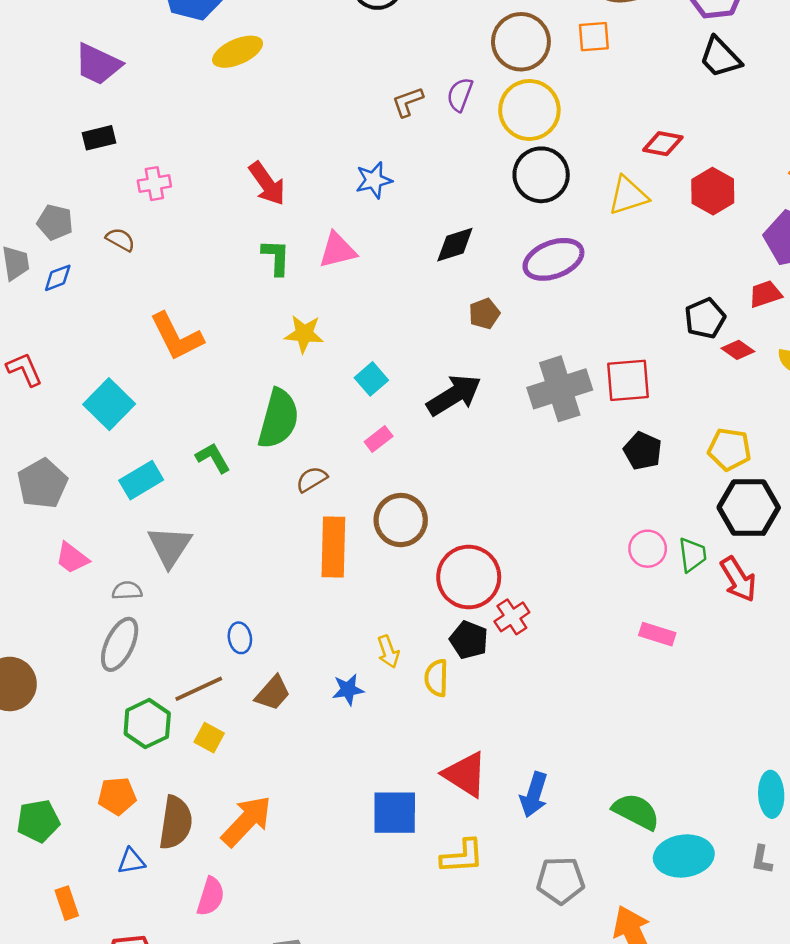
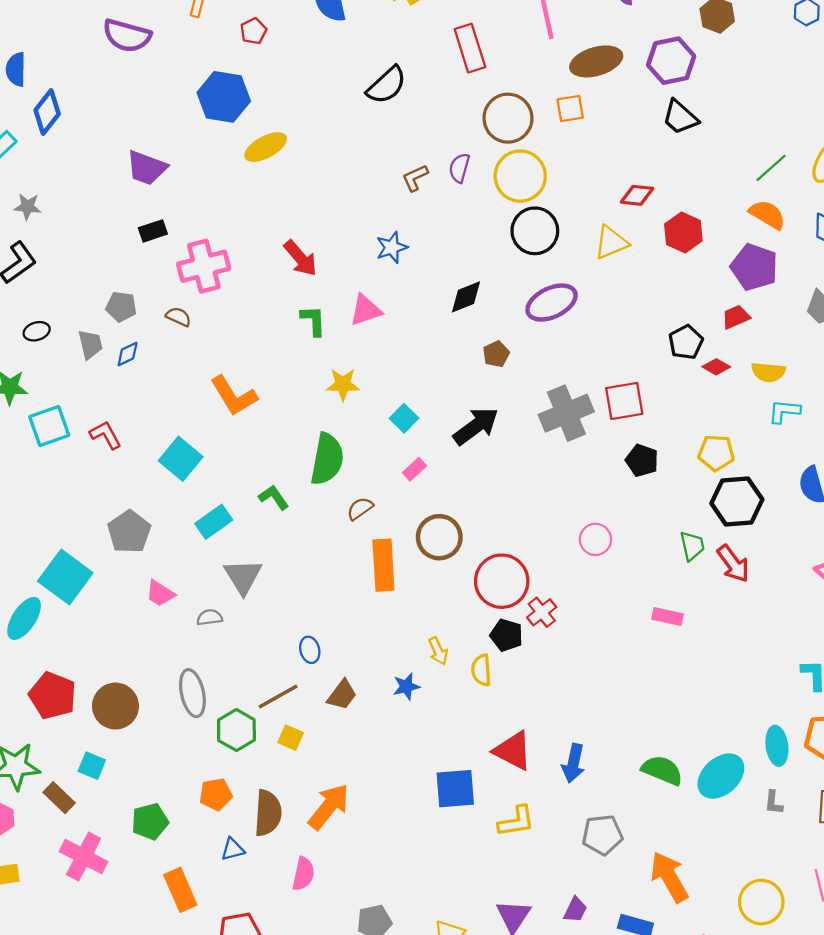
pink cross: (154, 184) -> (204, 266), size x1.8
pink circle: (648, 549) -> (595, 539), moved
gray ellipse: (120, 644) -> (192, 693), moved, turned -33
cyan ellipse: (684, 856) -> (721, 776), moved, turned -30
orange rectangle: (67, 903) -> (180, 890), size x1.5

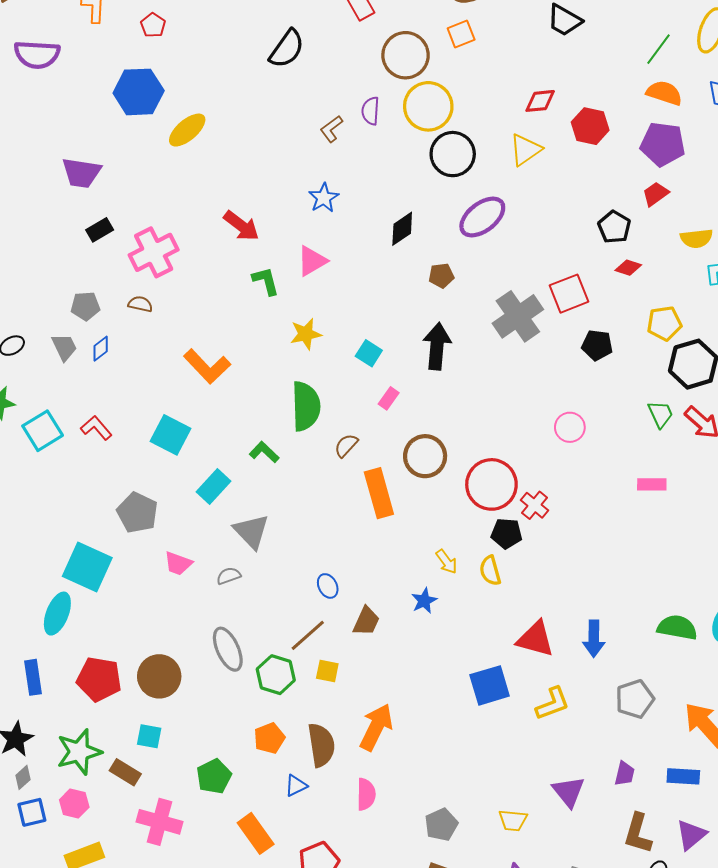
brown pentagon: (496, 354) -> (441, 276), turned 30
red diamond: (716, 367) -> (628, 268), moved
black arrow: (476, 426) -> (437, 346), turned -36

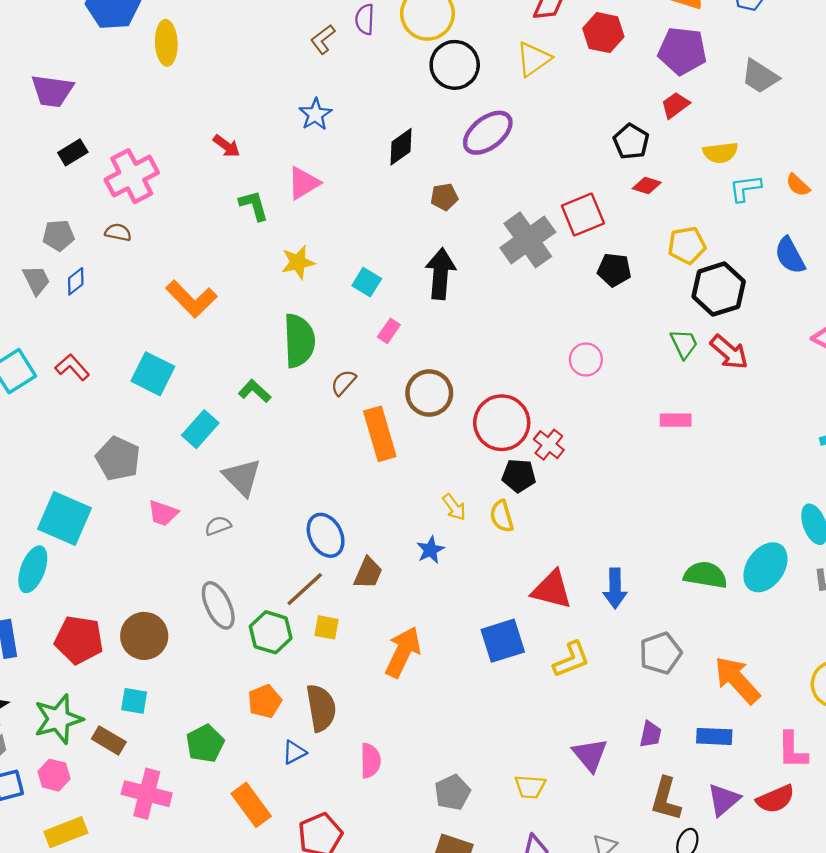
yellow ellipse: (187, 130) -> (166, 43), turned -51
red arrow: (241, 226) -> (227, 146), size x0.7
blue ellipse: (328, 586) -> (326, 535), size x1.6
orange arrow: (376, 727) -> (403, 652), moved

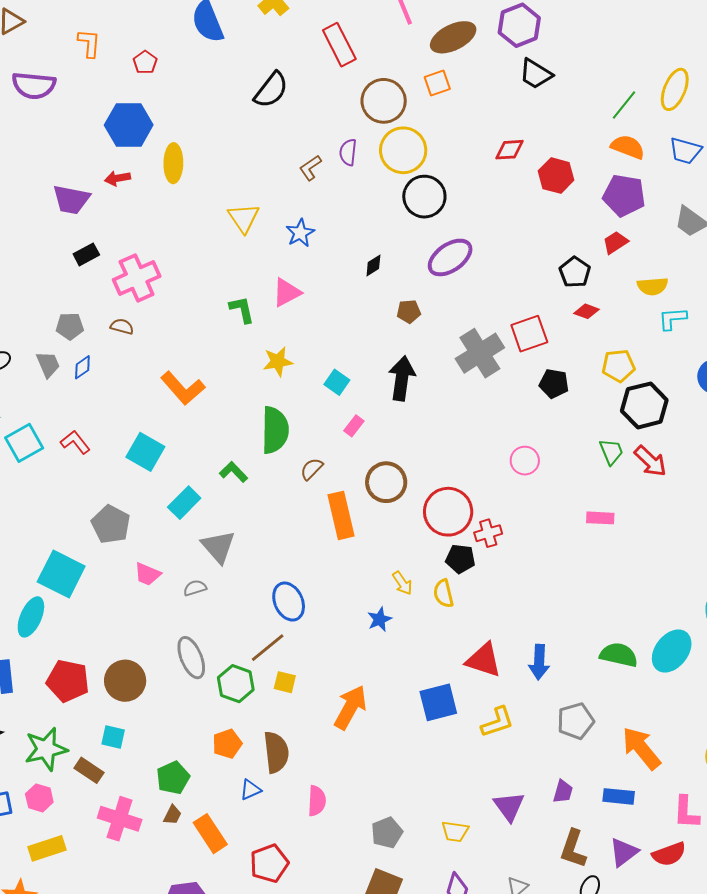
yellow triangle: (533, 59) -> (244, 218), moved, turned -32
red arrow: (227, 146) -> (118, 178), moved, turned 130
black diamond: (401, 147) -> (373, 265), size x0.7
red cross: (549, 445) -> (488, 533), turned 32
brown trapezoid: (368, 573) -> (172, 815), moved, size x0.7

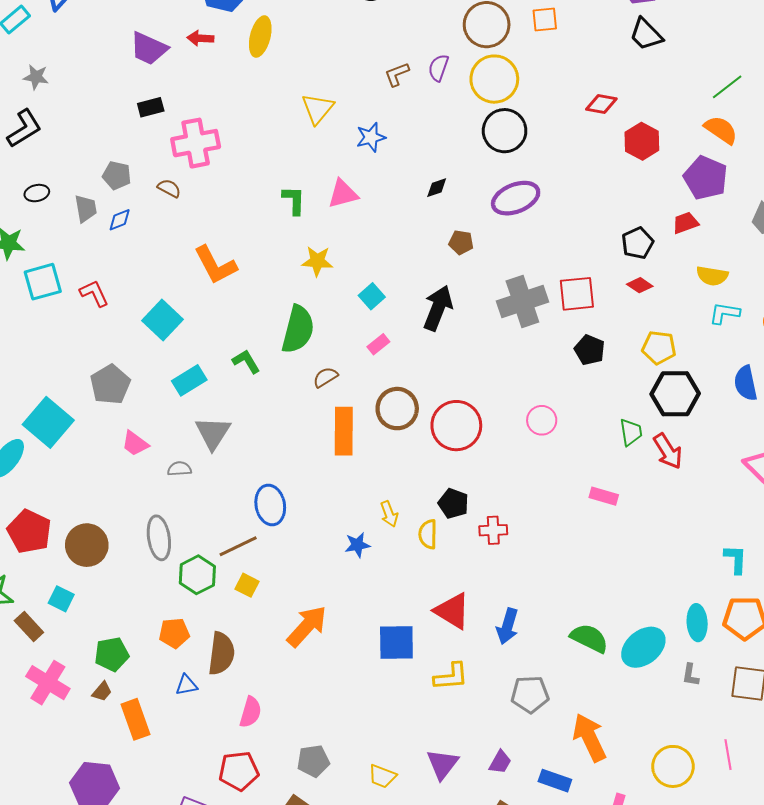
red circle: (448, 512) -> (456, 426), moved
red cross: (488, 533) -> (493, 530), moved
red pentagon: (269, 863) -> (239, 771), moved

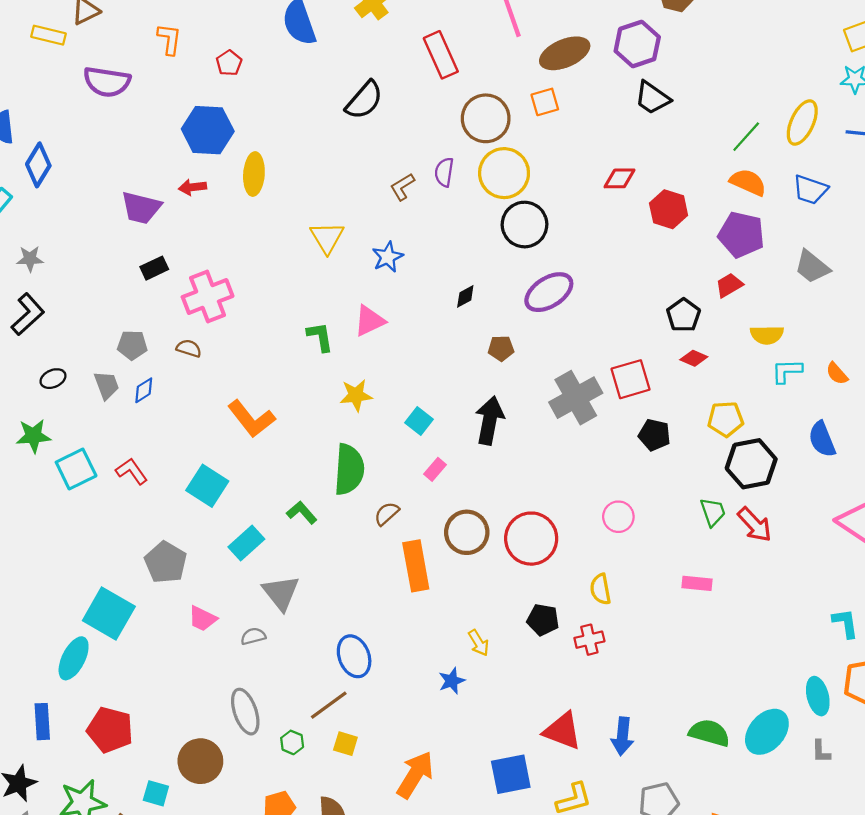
yellow semicircle: (428, 534) -> (601, 589), moved
brown circle: (87, 545) -> (200, 761), moved
green hexagon: (197, 575) -> (292, 742), size x0.6

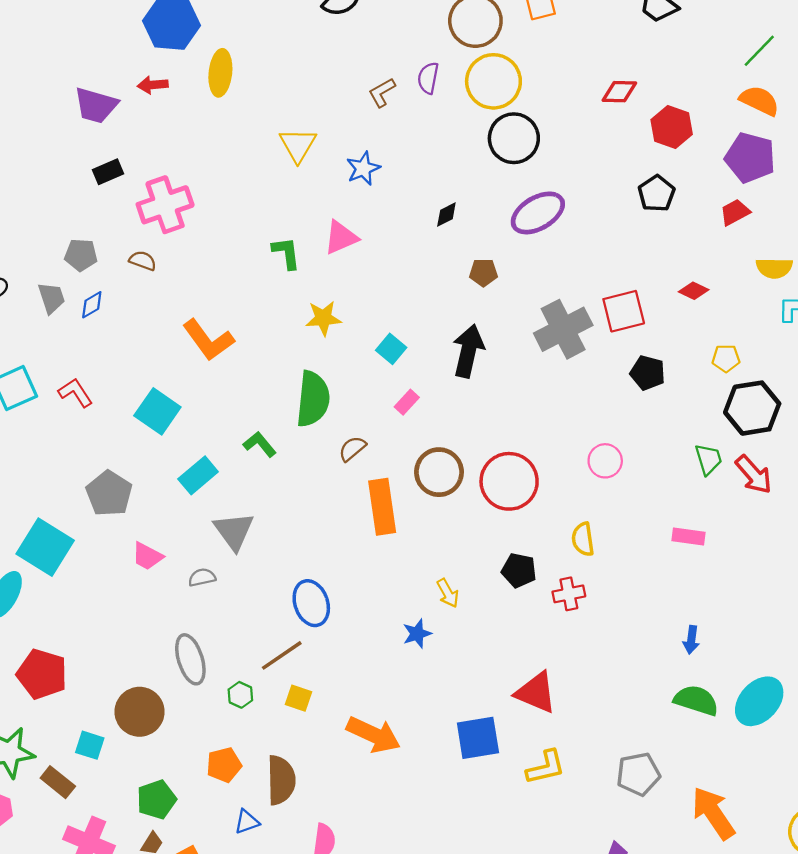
black pentagon: (684, 315) -> (656, 194), moved
yellow pentagon: (726, 419) -> (726, 358), size x0.7
blue arrow: (622, 736) -> (691, 640), moved, size x0.7
orange arrow: (415, 775) -> (373, 735), turned 81

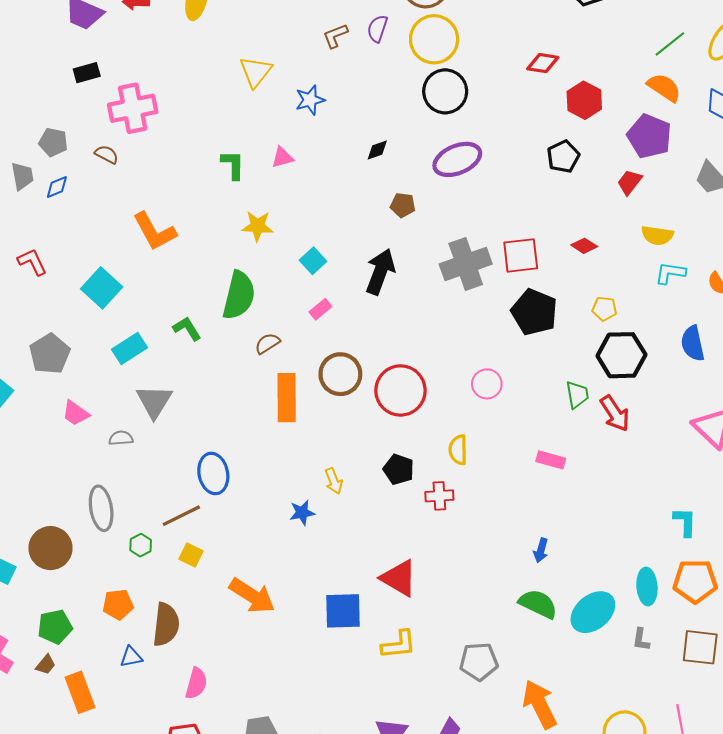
red trapezoid: (735, 212) -> (629, 182), turned -32
pink triangle: (341, 237) -> (282, 158), size x0.7
black pentagon: (648, 373) -> (534, 312), size x1.5

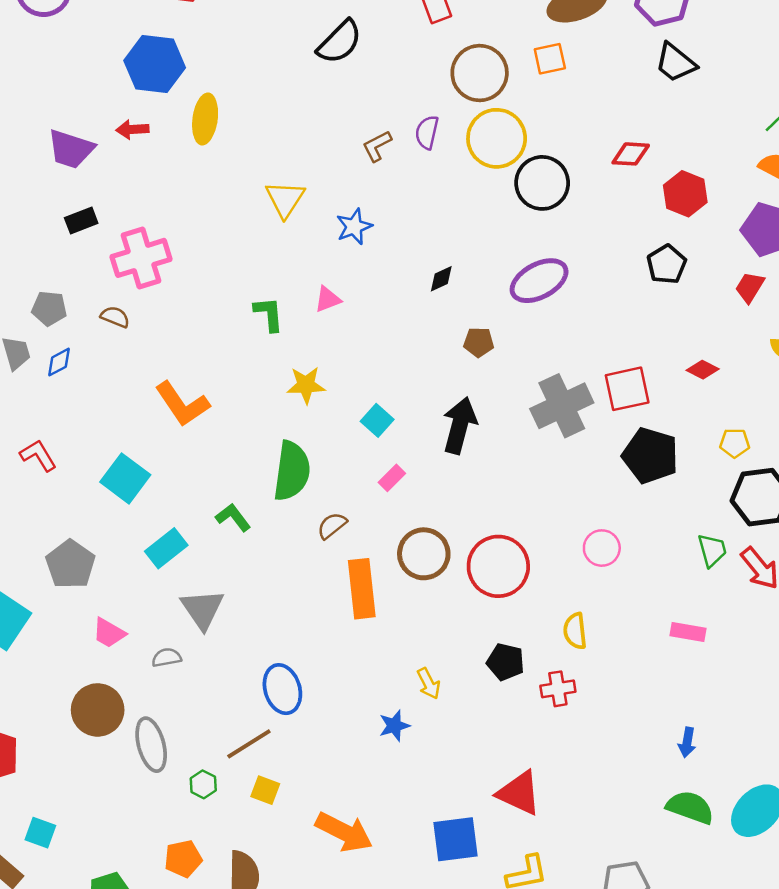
black circle: (445, 91) -> (542, 183), moved
brown circle: (50, 548) -> (98, 710), moved

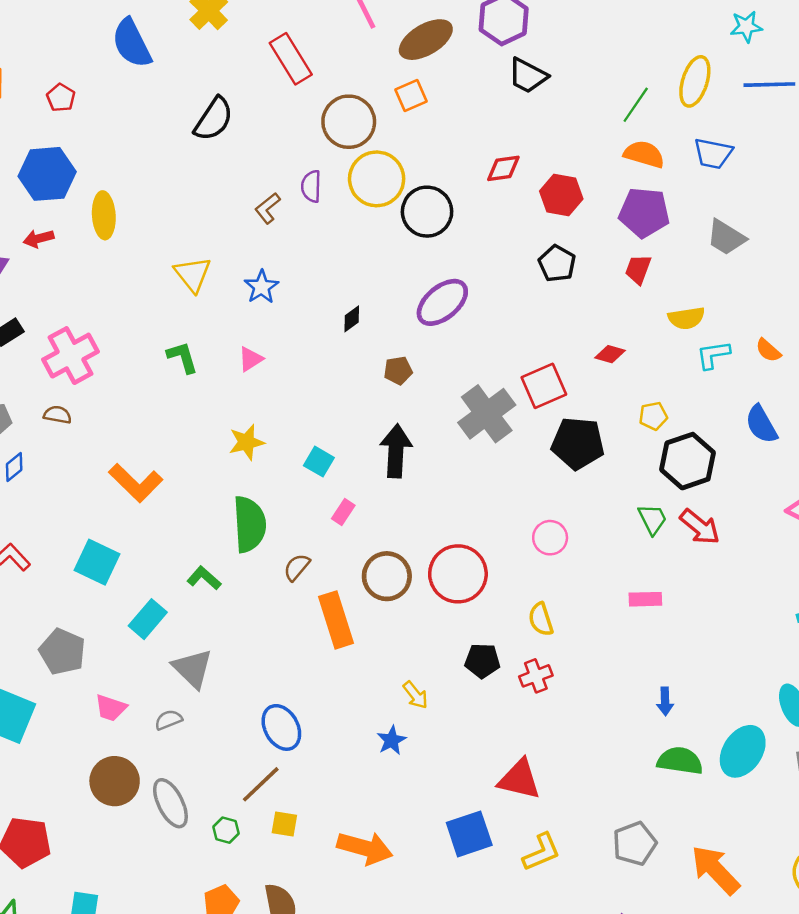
green L-shape: (269, 314) -> (182, 357), moved

